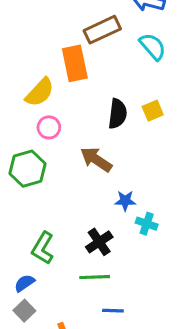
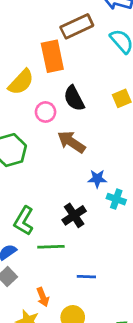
black semicircle: (118, 114) -> (74, 98), moved, turned 145
pink circle: (49, 127) -> (46, 112), moved
green line: (95, 277) -> (51, 247), moved

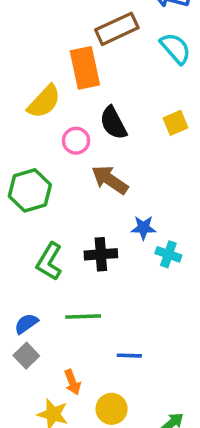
black cross: (74, 215) -> (101, 254), moved, turned 30
green L-shape: (24, 221) -> (49, 261), moved

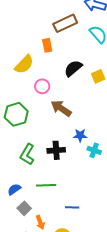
orange rectangle: (85, 68) -> (47, 45), size x0.6
black semicircle: (113, 123) -> (73, 68), moved, turned 78
gray square: (26, 356) -> (24, 208), moved

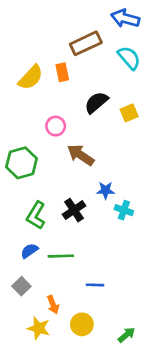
yellow semicircle: (24, 64) -> (31, 77), moved
black cross: (56, 150) -> (74, 210), turned -30
blue semicircle: (14, 189) -> (29, 251), moved
gray square: (24, 208) -> (21, 286), moved

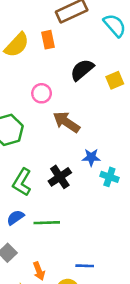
blue line: (95, 285) -> (85, 266), moved

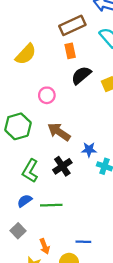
orange rectangle: (48, 40) -> (70, 51), moved
brown arrow: (66, 122) -> (59, 132), moved

